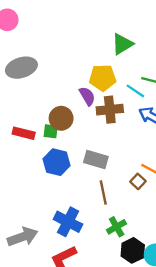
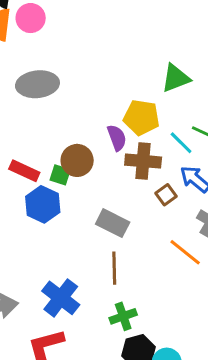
blue hexagon: (57, 162) -> (43, 204), moved
brown square: (138, 181) -> (166, 195), moved

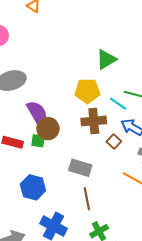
purple semicircle: (117, 138) -> (37, 113), moved, size x1.4
blue hexagon: (43, 204) -> (33, 187), moved

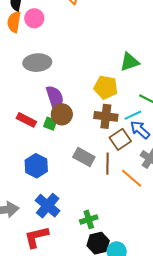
cyan line: (118, 104) -> (133, 115), moved, turned -72
brown square: (114, 142) -> (120, 139), size x1.5
brown line: (87, 199) -> (108, 164), moved

